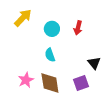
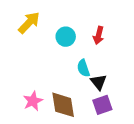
cyan semicircle: (50, 55) -> (83, 68), moved
black triangle: (94, 63) -> (98, 82), moved

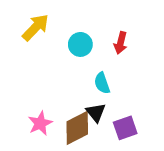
black triangle: (98, 82) -> (96, 112), moved
brown diamond: (63, 105) -> (77, 128), turned 72

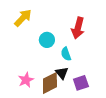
red arrow: (121, 43) -> (78, 28), size x1.5
cyan circle: (80, 44) -> (47, 40), moved

